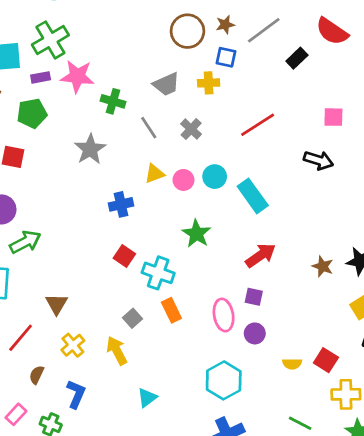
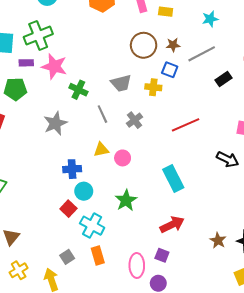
cyan circle: (215, 177) -> (84, 191), moved

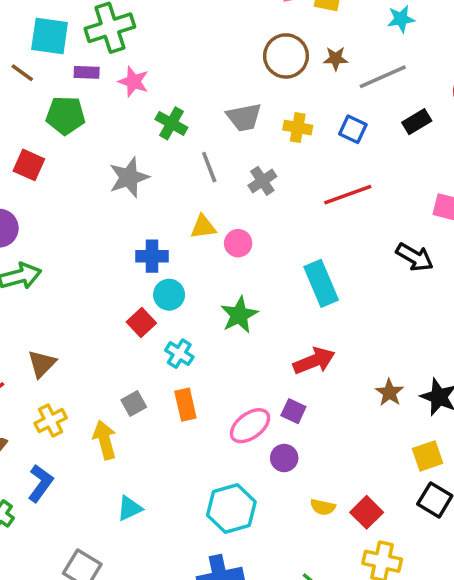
pink star: (54, 66) -> (133, 82), size x0.7
blue square: (170, 70) -> (353, 129), moved
cyan cross: (92, 226) -> (179, 354), size x0.7
pink ellipse: (137, 265) -> (250, 426), turned 50

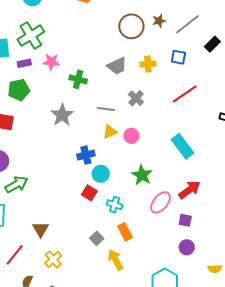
gray line: (209, 167) -> (106, 109), moved, turned -48
pink ellipse: (250, 426) -> (161, 202), moved
yellow arrow: (105, 440) -> (116, 260), moved

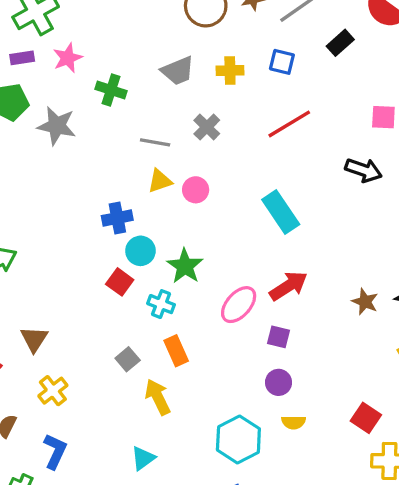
pink star: (51, 62) -> (68, 58), turned -30
gray star: (62, 115) -> (57, 126), moved, turned -30
green star: (142, 175) -> (185, 266), moved
yellow semicircle: (215, 269) -> (293, 422), moved

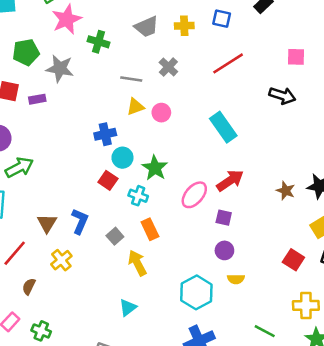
purple rectangle: (22, 58) -> (37, 99), moved
pink star: (68, 58) -> (67, 19), size x1.4
red square: (366, 418) -> (293, 260), moved
blue L-shape: (55, 451) -> (80, 221), moved

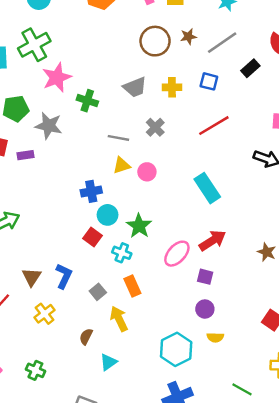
brown semicircle: (29, 286) -> (86, 336), moved
green cross: (41, 331) -> (35, 370), moved

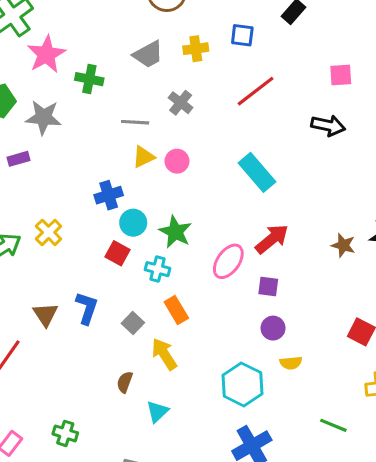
yellow cross: (45, 314) -> (49, 232), moved

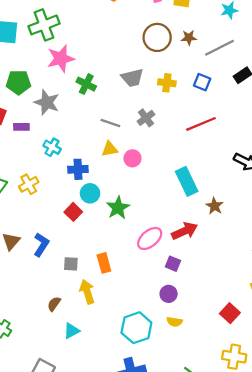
brown star: (343, 245) -> (215, 206), moved
cyan cross: (158, 269) -> (52, 147), moved
gray square: (133, 323) -> (71, 264), turned 35

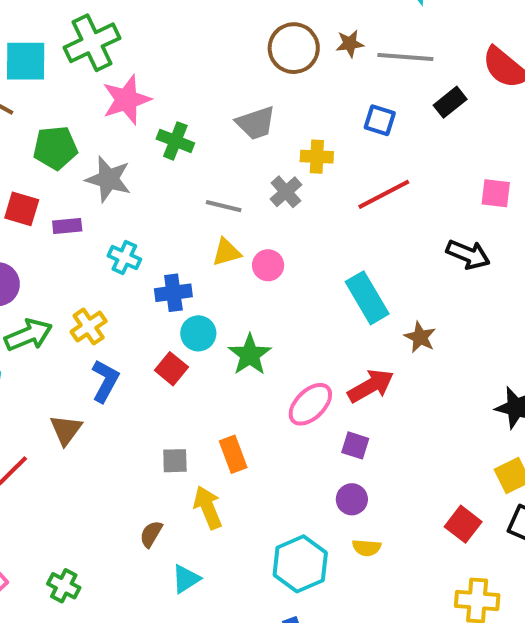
gray line: (219, 48) -> (405, 57), turned 36
yellow cross: (167, 83) -> (317, 157), moved
blue L-shape: (41, 245) -> (105, 381), moved

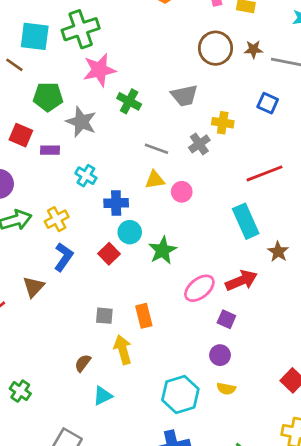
red line: (384, 194) -> (265, 173), moved

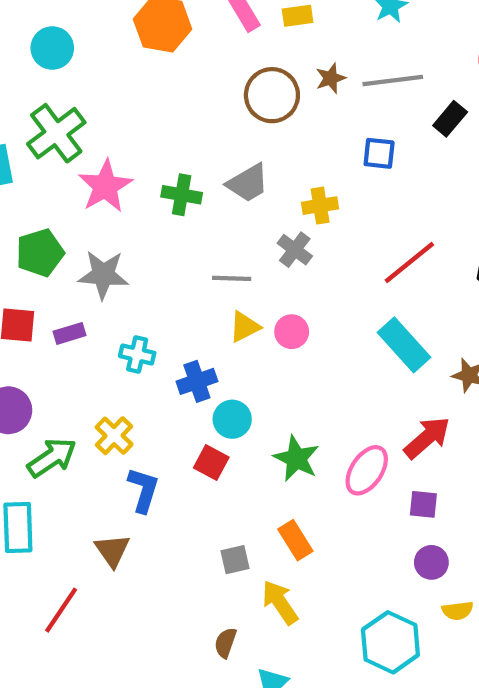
green cross: (129, 101) -> (182, 195), moved
green star: (163, 250) -> (296, 459), moved

